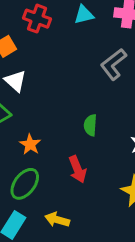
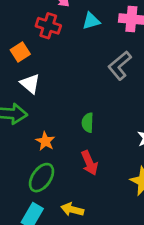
green semicircle: (90, 125) -> (88, 123), moved

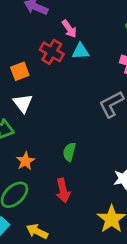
cyan triangle: (91, 21) -> (81, 51), moved

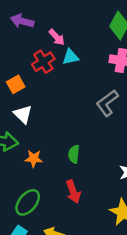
red cross: (52, 52) -> (43, 62), turned 35
orange star: (25, 161) -> (34, 159), moved, turned -30

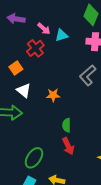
cyan triangle: (71, 57) -> (61, 35), moved
green semicircle: (74, 154) -> (67, 125), moved
orange star: (34, 159) -> (53, 95), moved

